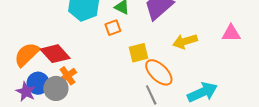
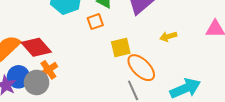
yellow arrow: (185, 41) -> (168, 37), size x0.7

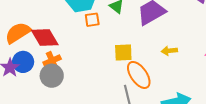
orange square: (95, 22) -> (92, 20), moved
gray circle: (37, 82) -> (52, 76), moved

